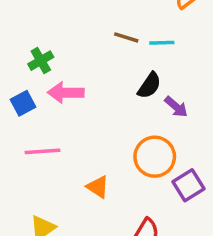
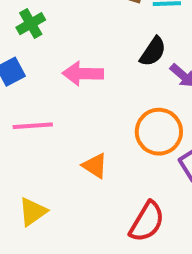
pink arrow: (66, 93) -> (83, 74), moved

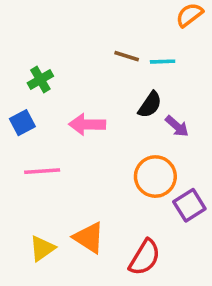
orange triangle: (95, 166) -> (89, 238), moved, size x1.4

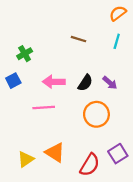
cyan line: (163, 62) -> (117, 41), moved, turned -72
black semicircle: (150, 105) -> (85, 83), moved
pink line: (42, 171) -> (44, 108), moved
purple square: (189, 205) -> (118, 154), moved

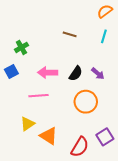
yellow triangle: (26, 159) -> (27, 124), moved

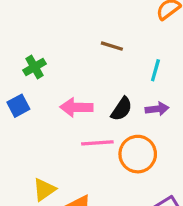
cyan line: (104, 36) -> (155, 70), moved
purple arrow: (98, 74) -> (157, 109), turned -48
pink line: (39, 96) -> (97, 143), moved

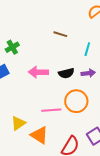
black semicircle: (122, 109) -> (66, 73), turned 42
pink line: (97, 143) -> (51, 110), moved

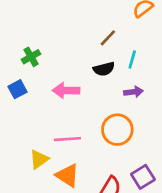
brown line: (60, 34) -> (108, 38), moved, turned -64
black semicircle: (66, 73) -> (104, 69), moved
pink line: (51, 110) -> (67, 139), moved

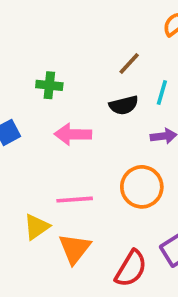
green cross: (31, 57) -> (49, 85), moved, turned 36
orange triangle: (67, 175) -> (75, 249), turned 35

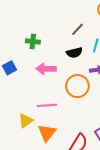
orange circle: (142, 187) -> (77, 86), moved

